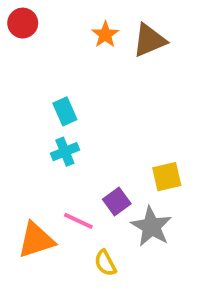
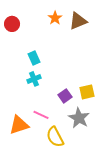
red circle: (23, 23) -> (12, 24), moved
purple square: (117, 202) -> (65, 96), moved
yellow semicircle: (105, 263) -> (55, 137), size x1.5

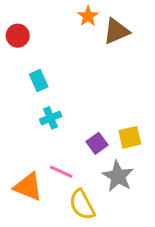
orange star: (55, 18) -> (88, 16), moved
cyan rectangle: (34, 58) -> (39, 81), moved
orange triangle: (19, 125) -> (28, 187), turned 40

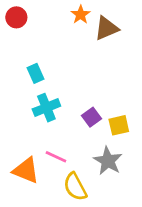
red circle: (18, 36) -> (16, 17), moved
cyan cross: (51, 118) -> (46, 108), size x1.4
purple square: (97, 143) -> (91, 117), moved

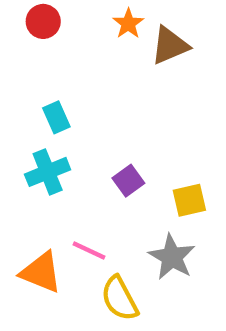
red circle: (16, 17) -> (43, 21), moved
cyan cross: (46, 108) -> (48, 172), moved
purple square: (91, 117) -> (128, 181), moved

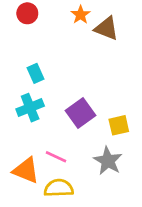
brown triangle: (170, 45) -> (107, 28), turned 44
purple square: (128, 181) -> (81, 113), size x1.5
yellow semicircle: (120, 298) -> (59, 188), moved, turned 116

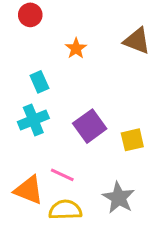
orange star: (81, 15) -> (76, 48), moved
brown triangle: (107, 28) -> (137, 41), moved
gray star: (108, 161) -> (119, 198), moved

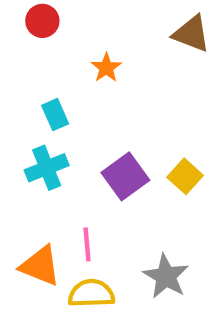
brown triangle: (137, 41) -> (191, 34), moved
yellow square: (132, 140) -> (185, 176), moved, turned -35
pink line: (62, 175) -> (87, 244), turned 60

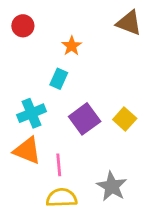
red circle: (42, 21) -> (23, 26), moved
cyan rectangle: (55, 115) -> (59, 79), moved, turned 48
orange triangle: (40, 266) -> (27, 150), moved

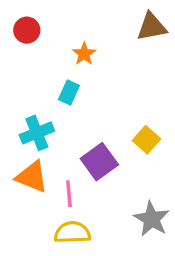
brown triangle: (129, 23) -> (152, 27), turned -32
purple square: (85, 119) -> (99, 162), moved
gray star: (112, 186) -> (152, 219), moved

